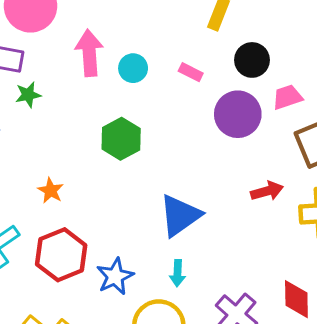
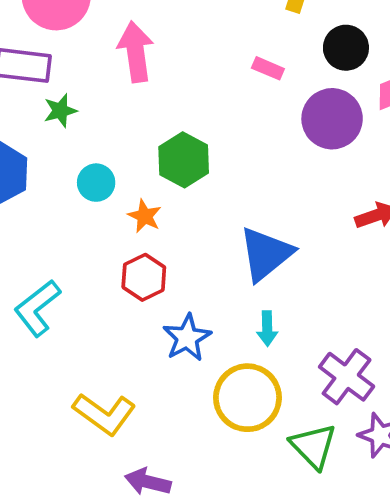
cyan circle: (133, 68) -> (96, 183), moved
orange star: (51, 191) -> (145, 216), moved
red hexagon: (61, 255) -> (144, 277), moved, size x0.7

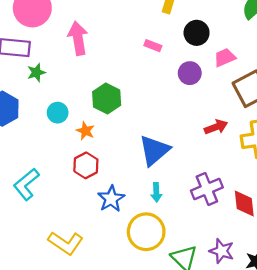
purple circle: (332, 119) -> (190, 73), size x0.7
purple cross: (347, 377) -> (207, 189), moved, turned 32

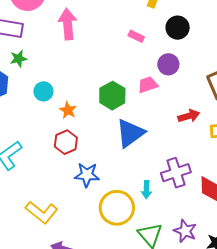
pink trapezoid: (225, 57) -> (148, 85), moved
green star: (36, 73) -> (18, 59), moved
green hexagon: (107, 98) -> (112, 96), moved
cyan arrow: (156, 192) -> (146, 190), moved
blue star: (111, 199) -> (87, 175), turned 30

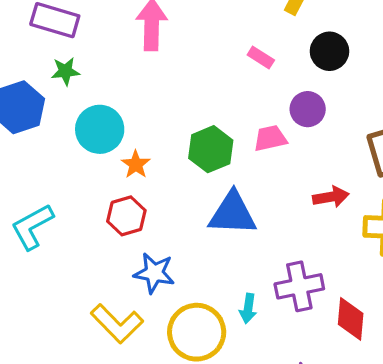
cyan circle: (43, 91) -> (100, 129), size x1.5
blue triangle: (130, 133) -> (233, 214), turned 32
yellow L-shape: (42, 212) -> (117, 324), moved

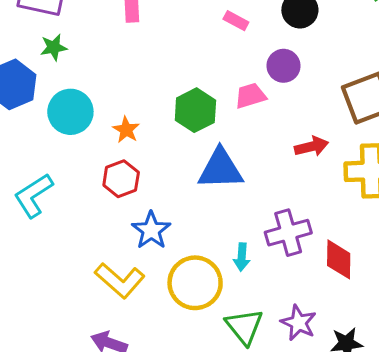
cyan circle: (100, 129) -> (70, 112), moved
blue star: (154, 273) -> (151, 230), turned 30

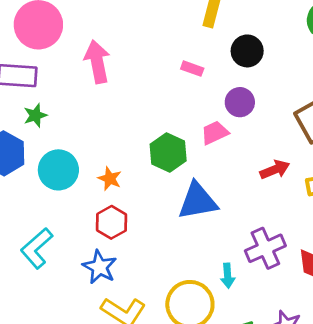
blue star: (151, 230) -> (100, 267), moved

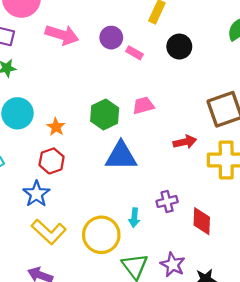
pink arrow: (97, 62) -> (62, 35), turned 108
purple circle: (240, 102) -> (111, 38), moved
purple cross: (265, 248) -> (167, 202), size x0.7

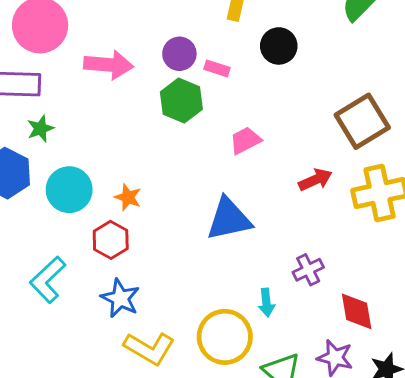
green hexagon: (105, 114) -> (181, 101), moved
red hexagon: (52, 161) -> (111, 240), moved
red diamond: (202, 221) -> (357, 311), moved

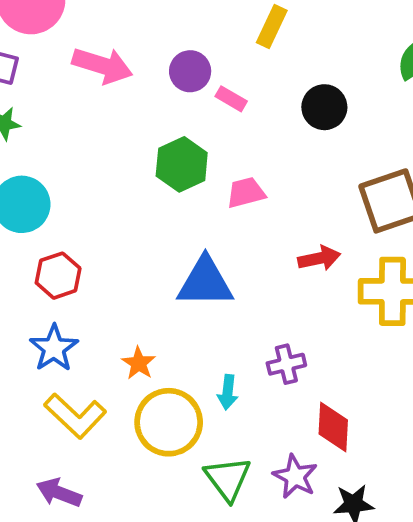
black circle: (279, 46) -> (324, 107), moved
green hexagon: (181, 101) -> (182, 164), moved
orange star: (128, 197) -> (139, 363), moved

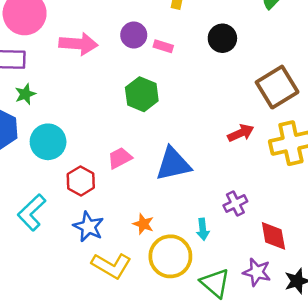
pink trapezoid: (246, 193) -> (120, 158), moved

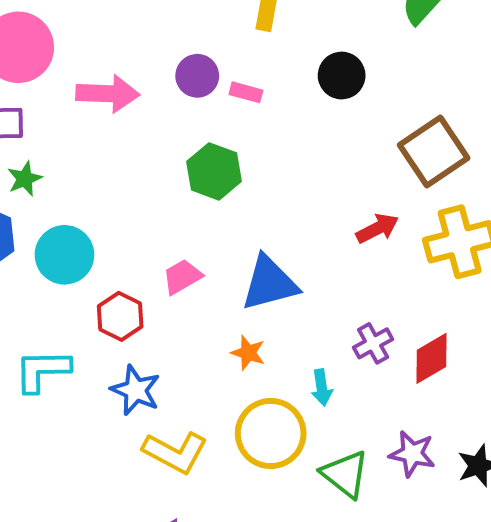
cyan L-shape: (32, 212) -> (42, 371), turned 45
orange star: (143, 224) -> (248, 353), moved
red diamond: (273, 236) -> (432, 358), moved, turned 72

